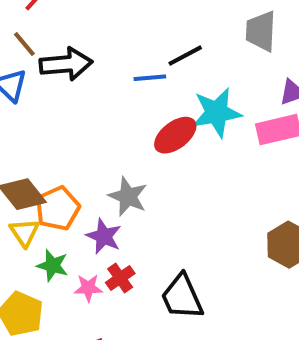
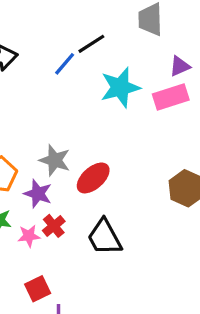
blue line: (150, 78) -> (65, 64), turned -40
red ellipse: (175, 135) -> (93, 178), moved

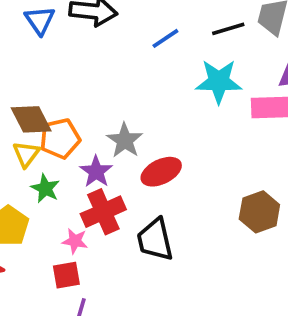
black line: (91, 44) -> (228, 29), moved
red cross: (54, 226) -> (103, 212), size x1.6
pink star: (29, 236) -> (75, 241), moved

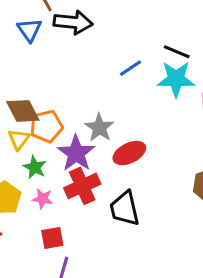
black line: (228, 29) -> (177, 52), moved, turned 40
blue line: (165, 38) -> (130, 68), moved
purple star: (96, 172) -> (76, 153), size x1.4
pink star: (75, 241) -> (43, 199), moved

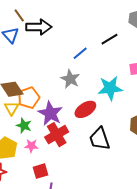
black line: (177, 52) -> (110, 39), turned -48
cyan star: (176, 79) -> (110, 88), moved
gray star: (99, 128) -> (70, 79), moved
black trapezoid: (125, 209) -> (100, 139), moved

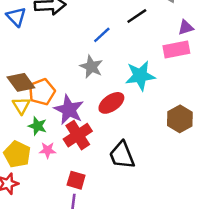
black trapezoid: (100, 139) -> (122, 155), moved
red square: (41, 171) -> (76, 180), moved, turned 35

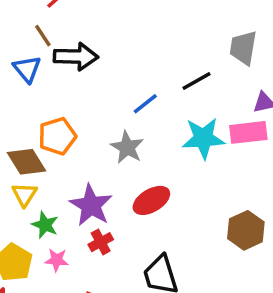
cyan star: (140, 76) -> (203, 138), moved
orange pentagon: (42, 92) -> (57, 136), moved
red cross: (78, 135) -> (101, 242), size x0.6

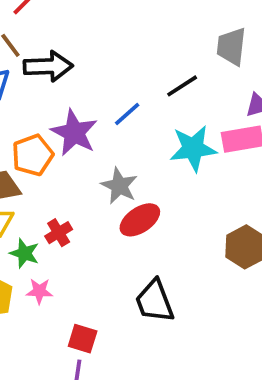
gray star: (127, 147) -> (119, 186), moved
purple star: (91, 205) -> (74, 133), moved
red cross: (101, 242) -> (59, 233), moved

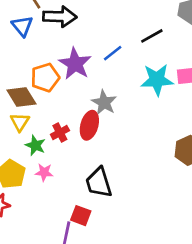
red ellipse: (140, 220) -> (89, 125), moved, turned -44
black trapezoid: (155, 301) -> (99, 183), moved
red square: (83, 339) -> (81, 216), moved

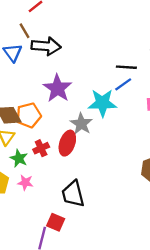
black line: (152, 36) -> (126, 67), turned 30
blue line: (113, 53) -> (123, 84), moved
orange pentagon: (45, 78) -> (29, 115), moved
cyan star: (157, 80) -> (102, 103), moved

